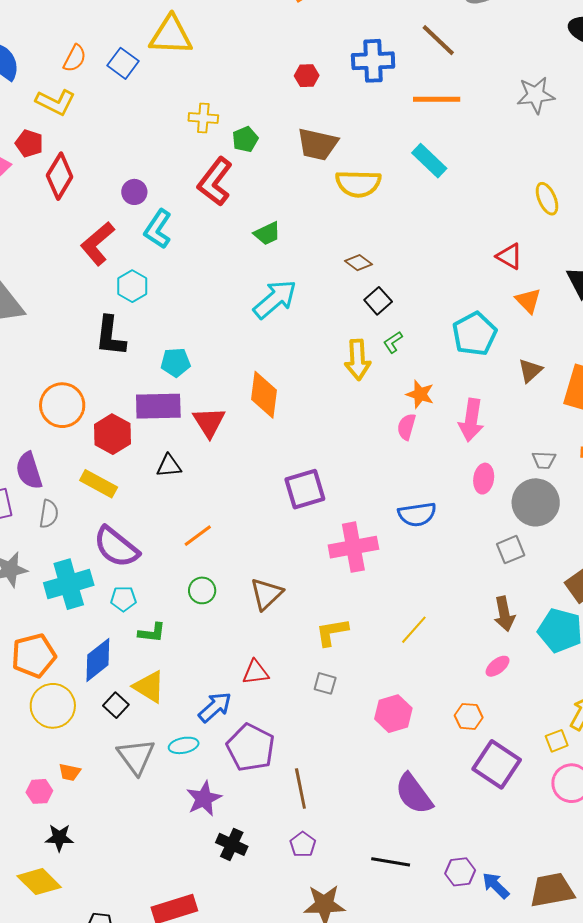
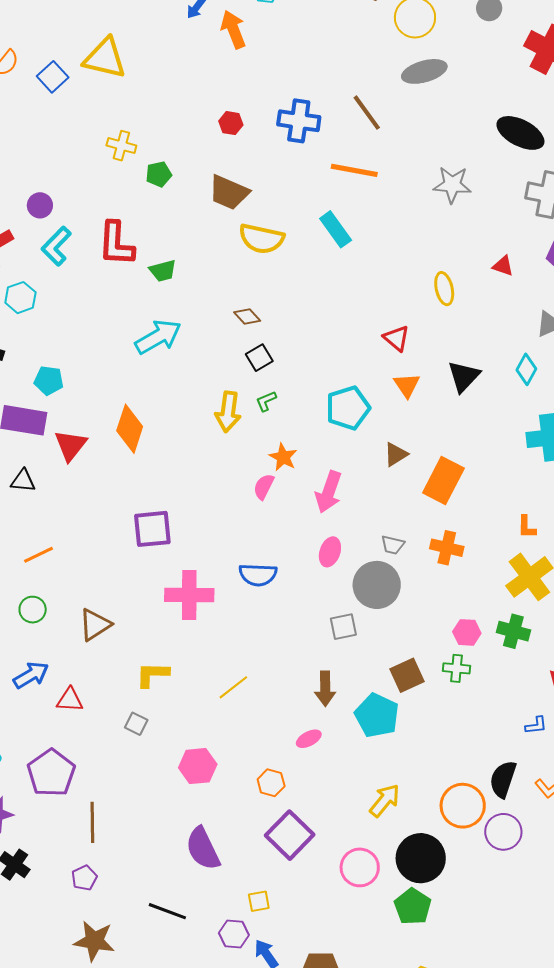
red L-shape: (215, 182) -> (116, 244), moved, turned -45
blue arrow: (215, 707) -> (31, 675), moved
yellow square: (557, 741) -> (259, 901), moved

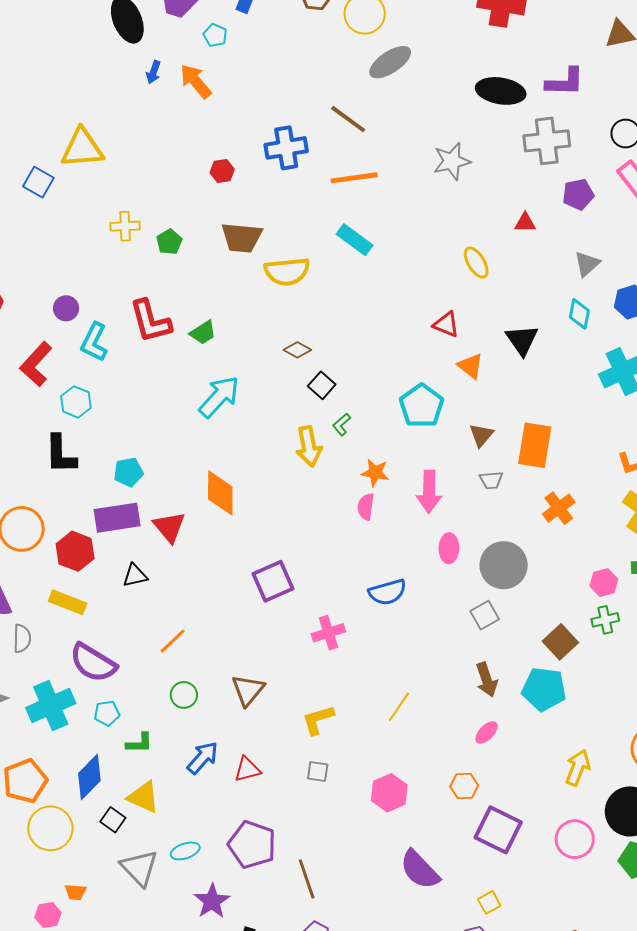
gray trapezoid: (393, 545) -> (491, 480), moved
orange cross: (447, 548) -> (559, 508), turned -32
pink cross: (189, 595) -> (328, 633), size x0.7

